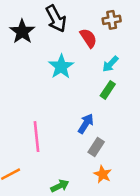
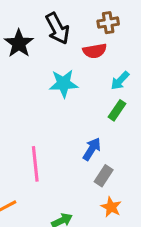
brown cross: (112, 20) -> (108, 23), moved
red semicircle: (88, 38) -> (95, 51), turned 114
cyan star: (61, 67) -> (63, 84), turned 30

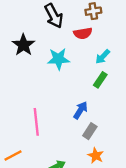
black star: (19, 43) -> (23, 45), moved

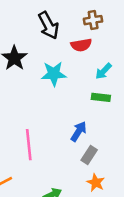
green rectangle: (100, 80) -> (101, 97), turned 63

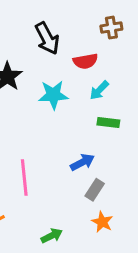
brown cross: (93, 20) -> (111, 28), moved
cyan arrow: (104, 71) -> (99, 90), moved
blue arrow: (79, 131) -> (82, 162), turned 30

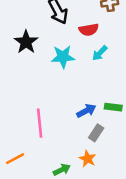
green rectangle: (108, 122) -> (113, 107), moved
orange star: (102, 222) -> (87, 159), moved

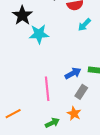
cyan star: (63, 57) -> (39, 34), moved
pink line: (40, 123) -> (47, 89), moved

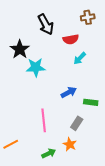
blue arrow: (73, 73) -> (69, 92), moved

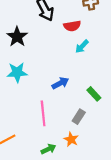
cyan star: (36, 67) -> (17, 72), moved
blue arrow: (69, 92) -> (60, 83), moved
green rectangle: (91, 102) -> (94, 94), turned 40

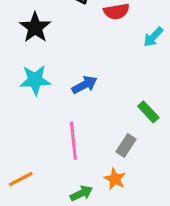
cyan arrow: (82, 46) -> (153, 37), moved
blue arrow: (60, 83) -> (85, 85), moved

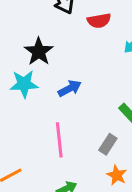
black star: (35, 27) -> (39, 52), moved
orange star: (115, 179) -> (117, 175), moved

